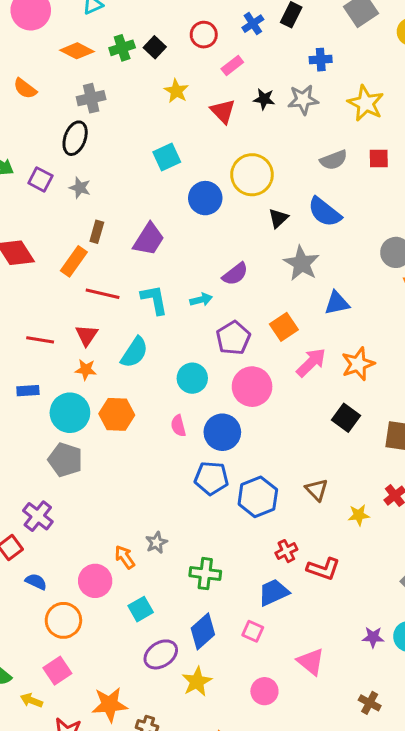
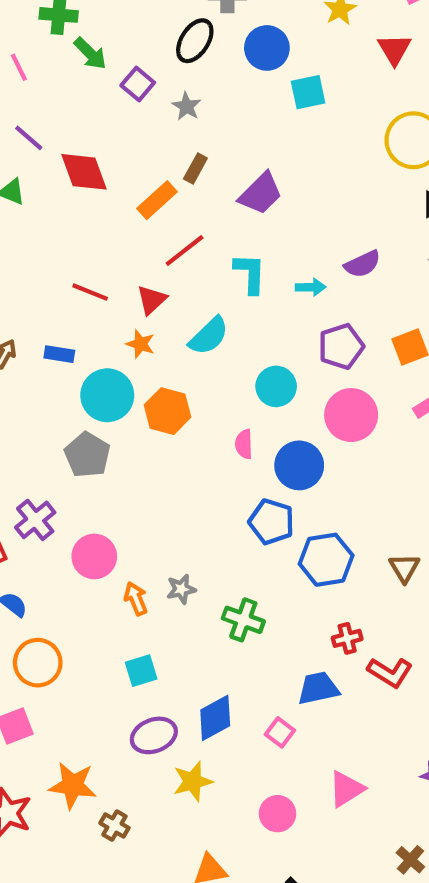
blue circle: (205, 198) -> (267, 48), moved
red line: (103, 294) -> (185, 251), turned -64
green cross: (205, 574) -> (243, 620), moved
pink circle: (95, 581) -> (94, 556), moved
pink triangle: (311, 662) -> (346, 789), turned 36

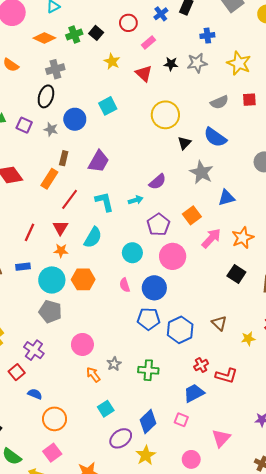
blue circle: (267, 48) -> (75, 119), moved
red line: (90, 292) -> (29, 232), turned -72
pink circle: (94, 556) -> (82, 344), moved

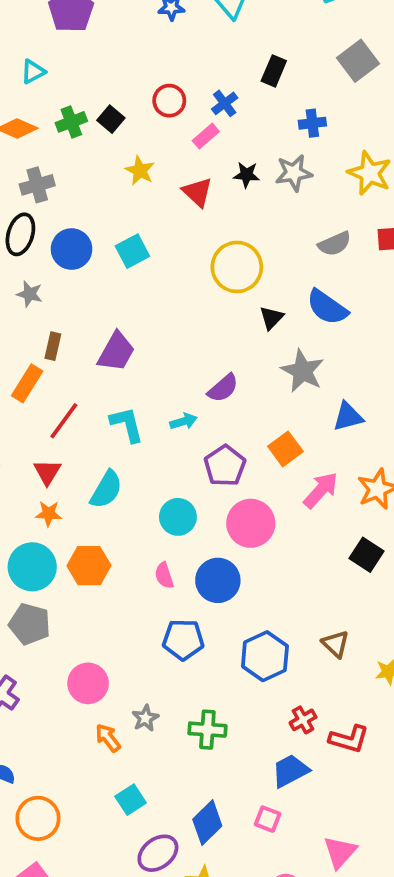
blue cross: (161, 14) -> (225, 103), moved
blue circle: (75, 119) -> (72, 249), moved
blue pentagon: (149, 319) -> (183, 640), moved

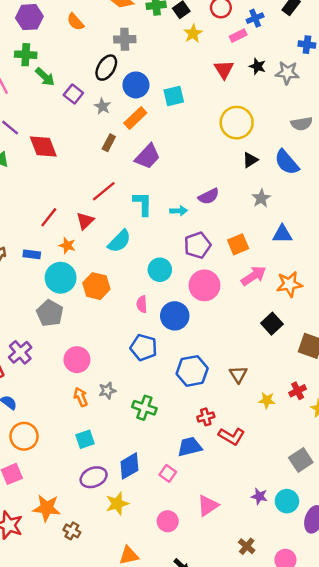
yellow star: (140, 171) -> (193, 33), moved
gray star: (303, 371) -> (261, 198), size x0.7
orange rectangle: (27, 383) -> (135, 118), moved
orange star: (49, 514) -> (67, 245), moved

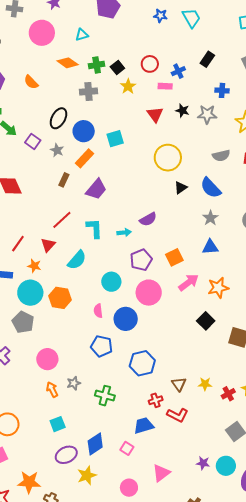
pink rectangle: (238, 36) -> (165, 86), turned 32
gray cross: (125, 39) -> (89, 91), moved
gray star: (261, 198) -> (210, 218), moved
brown triangle: (238, 374) -> (179, 384), moved
red cross: (298, 391) -> (228, 394), moved

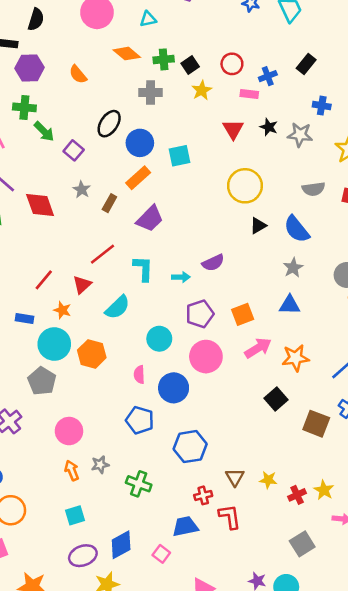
gray star: (57, 150) -> (82, 190), moved
red L-shape: (178, 415) -> (230, 517), turned -130

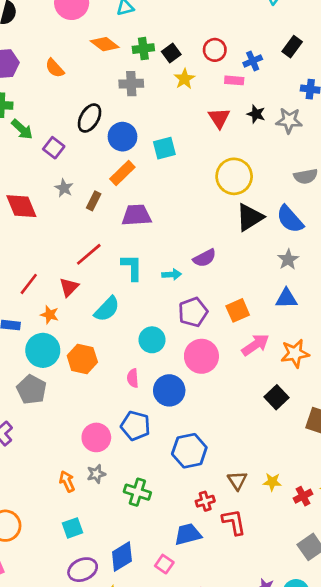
purple trapezoid: (150, 219) -> (137, 215), turned -136
black triangle: (258, 226) -> (250, 217), size x1.6
pink circle: (69, 431) -> (96, 437), moved

